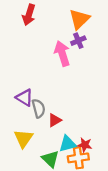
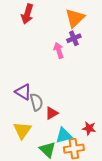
pink arrow: (62, 54) -> (59, 50), size x0.7
red star: (85, 145) -> (89, 128), moved

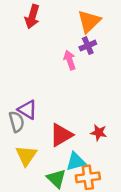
gray semicircle: (36, 102) -> (17, 122), moved
red triangle: (52, 113) -> (61, 135), size x1.5
red star: (89, 128) -> (99, 133), moved

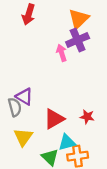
purple cross: (88, 46) -> (78, 40), size x1.5

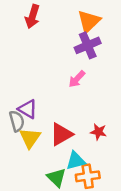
pink arrow: (62, 53) -> (77, 79), moved, turned -119
yellow triangle: (23, 137) -> (30, 138), moved

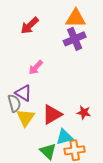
red arrow: (32, 17) -> (30, 26), moved, turned 30
orange triangle: (89, 21) -> (76, 18), turned 45
pink arrow: (77, 79) -> (36, 67), moved

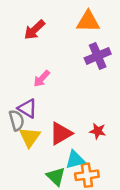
purple cross: (75, 39) -> (98, 56), moved

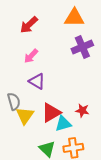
pink arrow: (42, 79) -> (31, 56), moved
purple triangle: (27, 108) -> (37, 81), moved
cyan triangle: (75, 160) -> (63, 124), moved

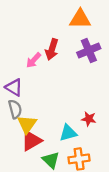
red arrow: (29, 25) -> (52, 49), moved, turned -30
purple triangle: (37, 81) -> (14, 87), moved
red triangle: (51, 113) -> (31, 141), moved

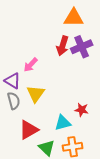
red arrow: (52, 49) -> (63, 46), moved
pink arrow: (33, 60) -> (31, 65), moved
yellow triangle: (27, 124) -> (36, 94), moved

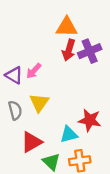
orange triangle: (74, 18) -> (67, 27), moved
purple triangle: (13, 81) -> (14, 75), moved
red star: (82, 110) -> (90, 120), size x1.5

